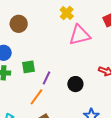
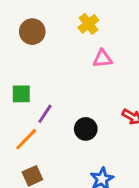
brown circle: (19, 24) -> (32, 32), moved
pink triangle: (80, 35) -> (102, 59), size x0.6

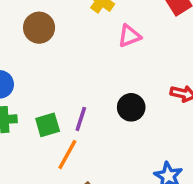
green square: (21, 94) -> (48, 125), moved
black circle: (86, 129) -> (131, 107), moved

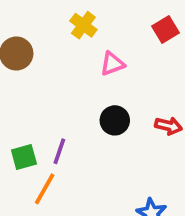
black circle: (131, 107) -> (115, 120), moved

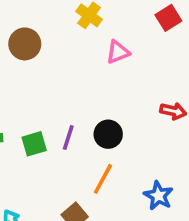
black circle: (115, 120) -> (108, 134), moved
orange line: (45, 189) -> (103, 179), moved

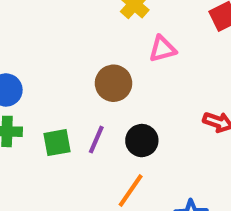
brown circle: (25, 44) -> (114, 83), moved

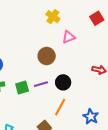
purple line: (96, 140) -> (41, 84), turned 56

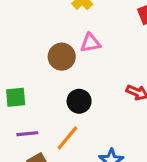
pink triangle: (69, 37) -> (90, 43), moved
purple line: (41, 84) -> (27, 134), moved

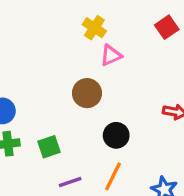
pink triangle: (90, 43) -> (111, 55), moved

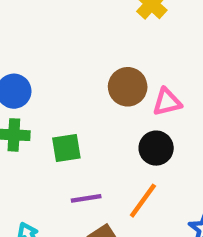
pink triangle: (111, 55) -> (167, 102), moved

